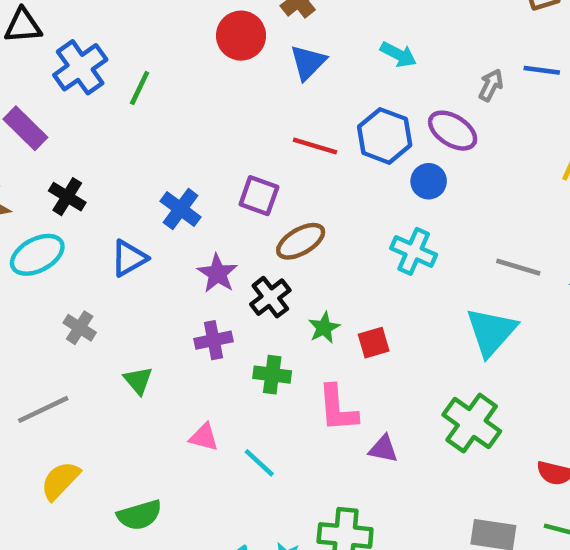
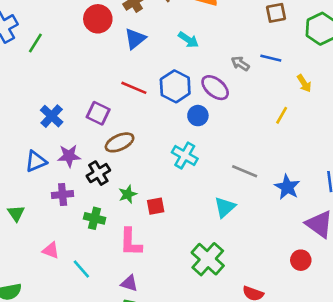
gray arrow: (491, 85) -> (240, 64), turned -90
blue triangle: (129, 258) -> (36, 161), moved
purple star: (217, 273) -> (69, 156), turned 30
cyan triangle: (491, 332) -> (225, 207), size x0.7
purple triangle: (383, 449) -> (129, 283), moved

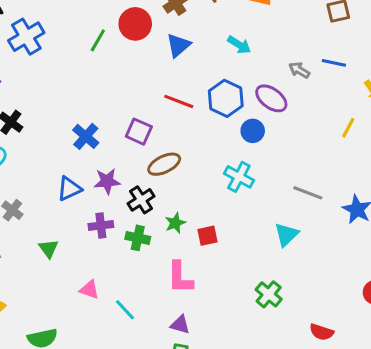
green line: (35, 43) -> (98, 40), moved
green cross: (95, 218) -> (138, 238), moved
green cross: (208, 259) -> (269, 294), size x0.7

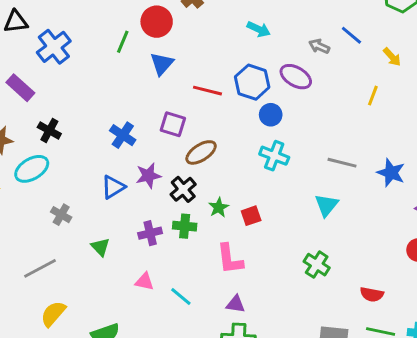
blue triangle: (178, 45) -> (162, 64), moved
blue line: (334, 63) -> (351, 35), turned 35
blue circle: (253, 131) -> (271, 115), moved
purple cross: (101, 226) -> (150, 233), moved

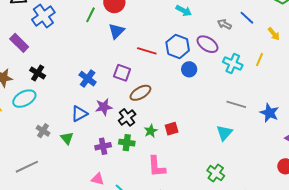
cyan cross: (274, 156) -> (233, 64), moved
red square: (251, 216) -> (172, 129), moved
green triangle: (100, 247) -> (67, 138), moved

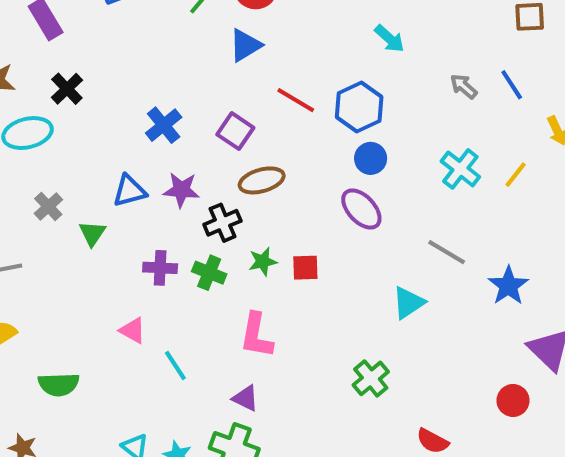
purple ellipse: (207, 44) -> (361, 209), moved

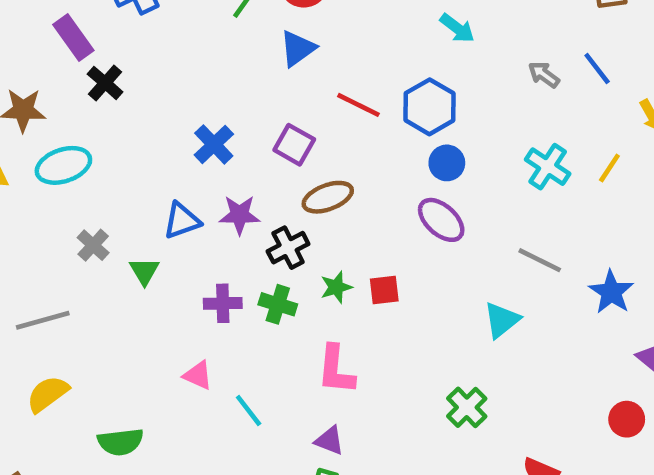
black cross: (67, 89) -> (105, 83), moved

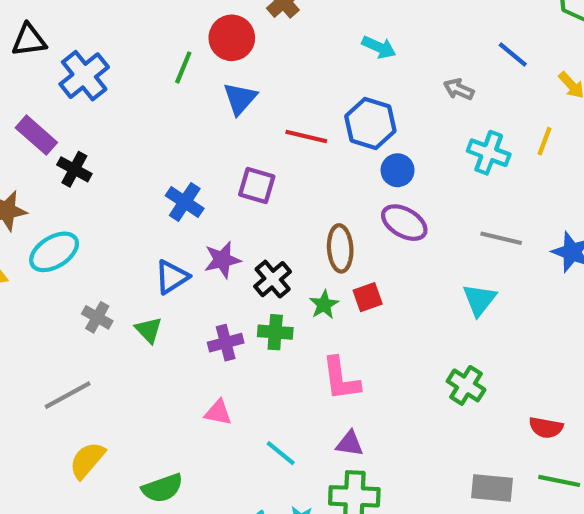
gray arrow: (544, 75) -> (459, 89), moved
brown ellipse: (328, 197) -> (340, 248), moved, turned -60
cyan line: (249, 410) -> (281, 453), moved

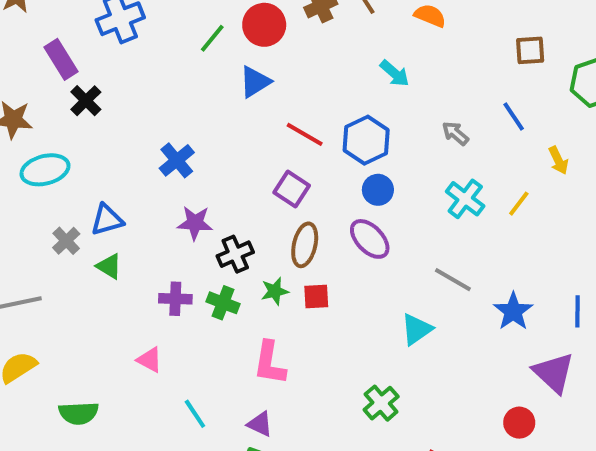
purple square: (257, 185) -> (292, 189), moved
blue triangle: (172, 277) -> (107, 220), moved
green triangle: (149, 330) -> (109, 266), turned -32

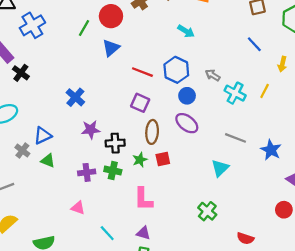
gray arrow: (455, 133) -> (213, 75), moved
yellow arrow: (558, 160) -> (282, 64), turned 48
black cross: (235, 254) -> (115, 143), turned 30

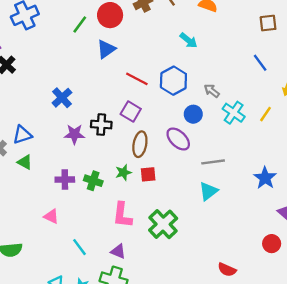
blue circle: (187, 96) -> (193, 114), moved
gray line: (235, 138) -> (213, 162), moved, turned -35
black cross: (115, 143) -> (101, 125), moved
green cross: (207, 211) -> (163, 224), moved, size x1.4

